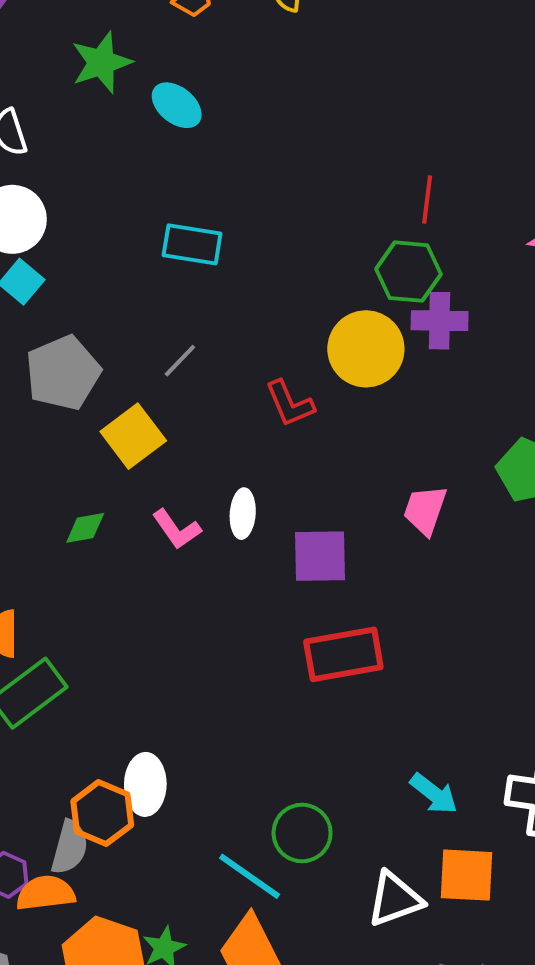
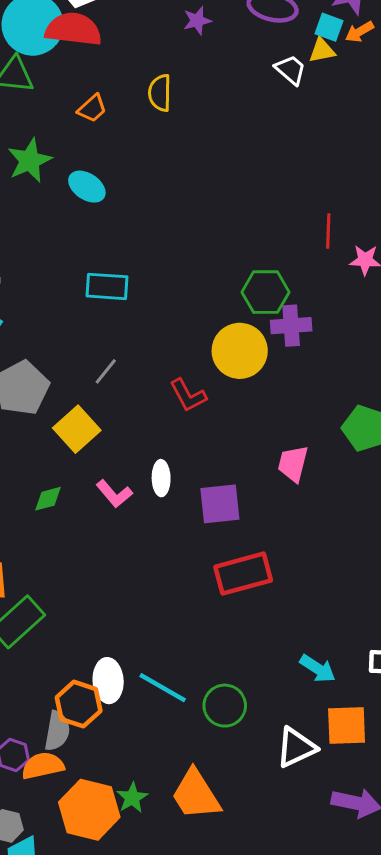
red line: (427, 200) -> (328, 231), moved
cyan line: (250, 876) -> (163, 688), moved

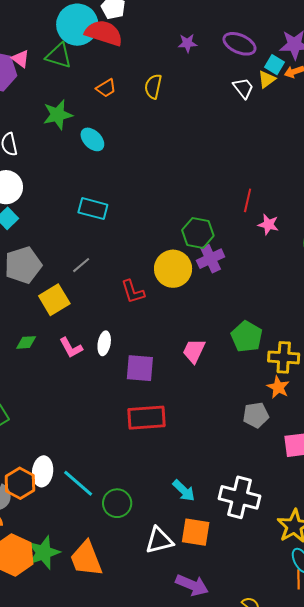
yellow triangle: (322, 50) -> (267, 79), turned -36
purple cross: (291, 326) -> (211, 259), turned -32
green star: (132, 798) -> (43, 553), size x1.6

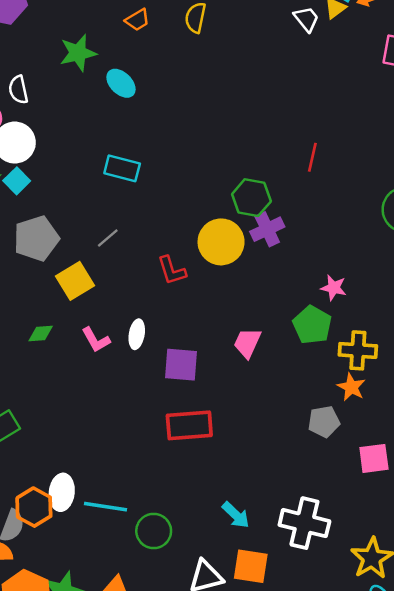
pink star: (268, 224) -> (334, 288), moved
cyan line: (78, 483) -> (105, 507), turned -32

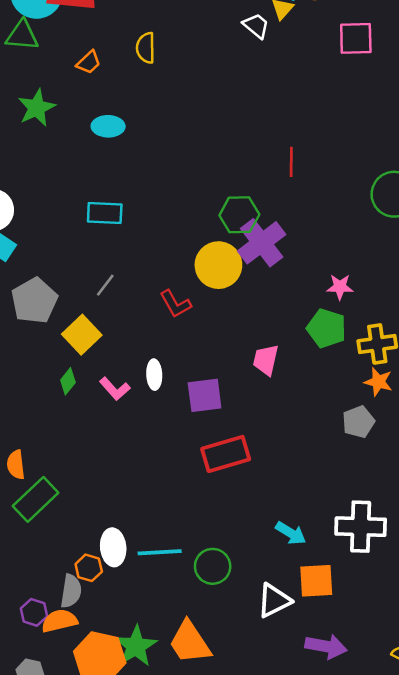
cyan ellipse: (121, 83) -> (108, 126), moved, turned -32
purple cross: (267, 229) -> (262, 243), size x1.4
green diamond: (41, 334) -> (68, 381), moved, turned -35
orange hexagon: (34, 507) -> (89, 568), size x0.7

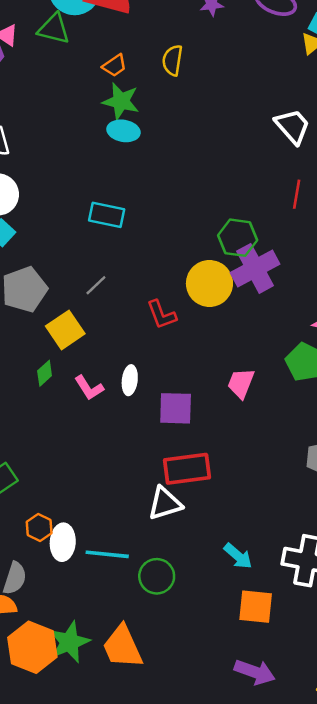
white trapezoid: (256, 26) -> (293, 126), moved, size x1.4
green star: (37, 108) -> (121, 101), moved, turned 30
orange hexagon: (89, 568) -> (39, 528), moved
white triangle: (274, 601) -> (165, 503), moved

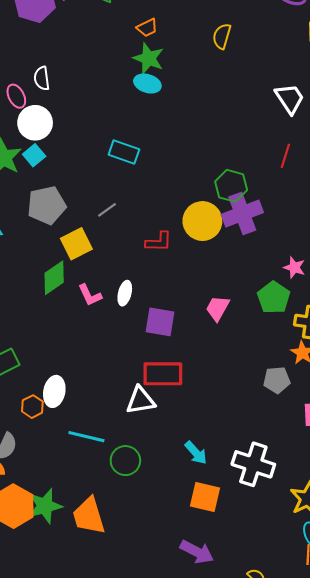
yellow semicircle: (172, 60) -> (222, 36), moved
red L-shape: (161, 315) -> (159, 242), turned -76
green diamond: (45, 373) -> (54, 278), size x1.6
white ellipse: (63, 542) -> (54, 391), moved

